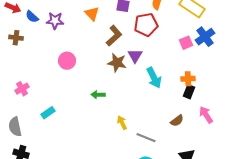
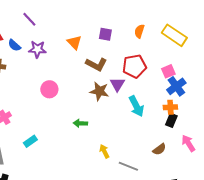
red pentagon: (146, 25) -> (134, 66), moved
brown L-shape: (114, 36) -> (96, 64), turned 70
blue cross: (205, 37) -> (176, 86), moved

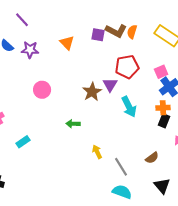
brown L-shape: (96, 64) -> (116, 31), moved
brown star: (99, 91) -> (92, 92), turned 30
brown semicircle: (159, 149) -> (152, 158), moved
gray line: (128, 166) -> (121, 167), turned 36

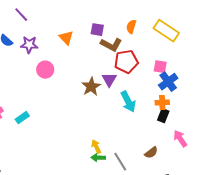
brown L-shape: (116, 31) -> (111, 45), moved
pink square: (161, 72) -> (160, 67), turned 32
pink circle: (42, 90) -> (45, 70), moved
green arrow: (73, 124) -> (98, 158), moved
cyan rectangle: (23, 142) -> (22, 118), moved

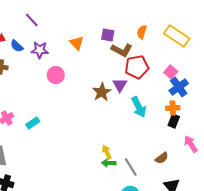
pink square: (160, 67) -> (171, 72), turned 32

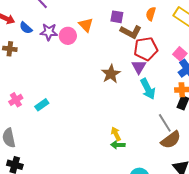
pink circle: (56, 75) -> (68, 36), moved
purple triangle: (120, 85) -> (139, 67), moved
brown semicircle: (162, 158) -> (171, 140), size x1.5
gray line: (131, 167) -> (165, 123), moved

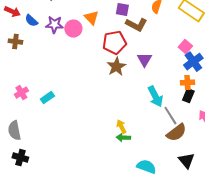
red pentagon: (146, 49) -> (114, 43), moved
cyan arrow: (148, 89) -> (155, 97), moved

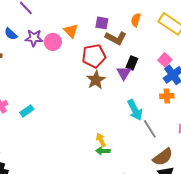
black rectangle: (188, 96) -> (132, 63), moved
brown semicircle: (176, 133) -> (163, 157), moved

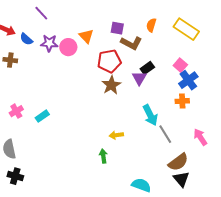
black rectangle: (132, 63) -> (147, 68), turned 32
yellow arrow: (101, 140) -> (116, 135), moved, turned -72
green arrow: (103, 151) -> (103, 156), moved, turned 80

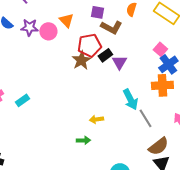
black rectangle: (147, 68) -> (105, 55), moved
brown star: (111, 85) -> (81, 60), moved
orange cross: (182, 101) -> (162, 85), size x1.5
green arrow: (103, 156) -> (83, 140), turned 96

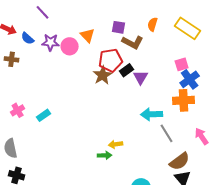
pink square: (160, 49) -> (182, 64), turned 32
cyan arrow: (130, 99) -> (152, 114), turned 115
yellow arrow: (96, 119) -> (116, 144), moved

